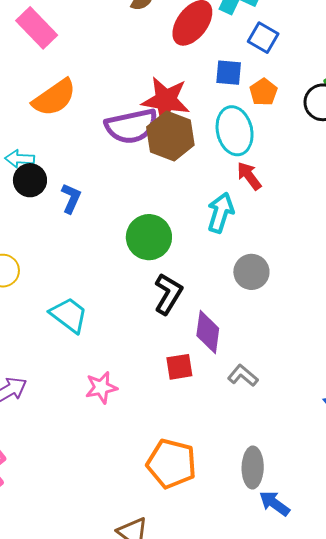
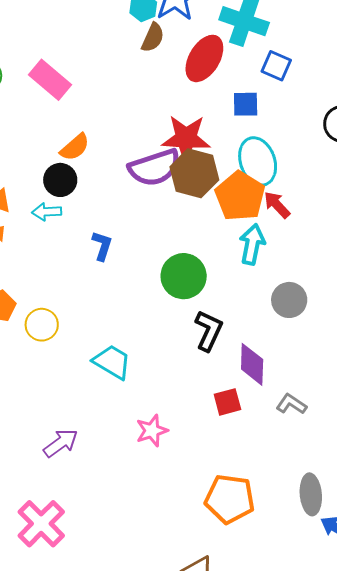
orange pentagon: (263, 92) -> (240, 196), moved, size x1.8
orange semicircle: (54, 98) -> (75, 147), size x0.7
black circle: (30, 180) -> (60, 180), moved

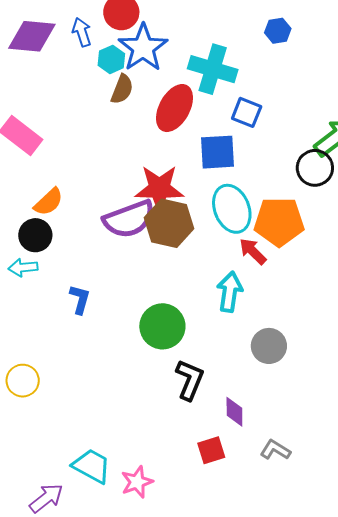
blue square: (246, 104) -> (218, 152), size x1.4
orange pentagon: (240, 196) -> (279, 222), moved, turned -30
cyan trapezoid: (112, 362) -> (92, 466), moved
purple diamond: (252, 364) -> (234, 412), size x0.7

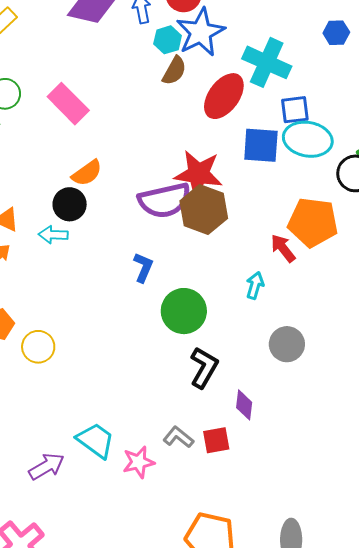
blue square: (247, 112) -> (295, 110), turned -36
cyan ellipse: (232, 209) -> (308, 139), moved, turned -66
cyan arrow: (230, 292) -> (255, 285), size x0.7
blue L-shape: (80, 299) -> (143, 267), moved
gray L-shape: (275, 450) -> (178, 437), moved

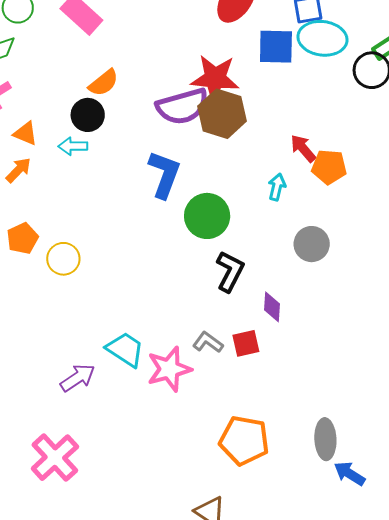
orange pentagon: (313, 222) -> (329, 167), moved, size x0.7
blue L-shape: (143, 267) -> (164, 174), size x1.6
pink star: (139, 462) -> (169, 369), size x1.4

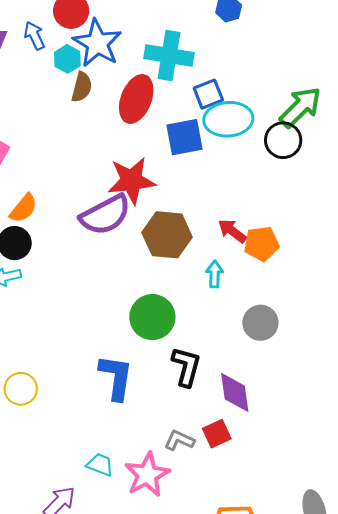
brown hexagon: (222, 114) -> (167, 235), moved
blue L-shape: (164, 174) -> (116, 377), moved
purple diamond: (272, 307) -> (235, 392), size x1.4
cyan trapezoid: (125, 349) -> (100, 465), size x0.7

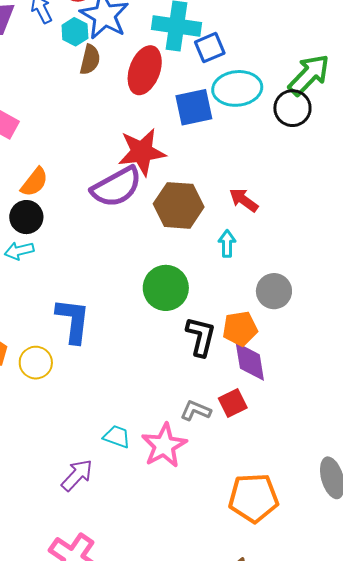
blue square: (208, 94) -> (210, 48), moved
orange pentagon: (262, 244) -> (240, 329), moved
blue L-shape: (116, 377) -> (73, 320), moved

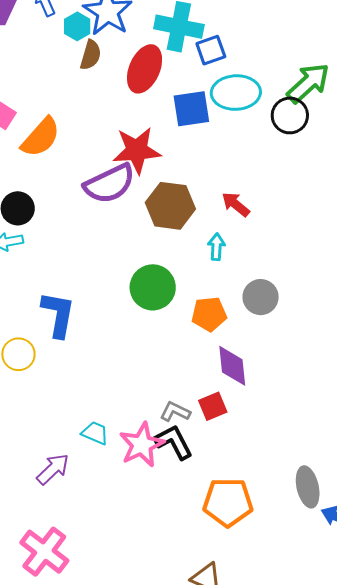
orange semicircle: (34, 182) -> (41, 137), moved, size x1.4
orange pentagon: (240, 329) -> (209, 314), moved
black L-shape: (201, 337) -> (174, 442), moved, turned -45

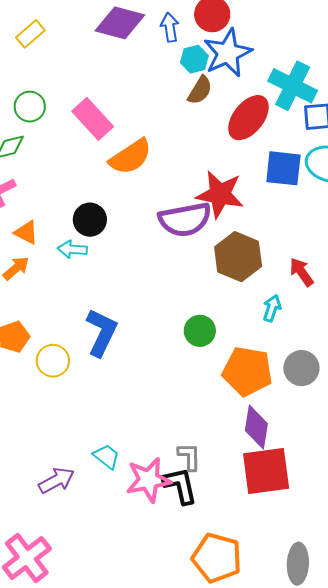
green circle: (153, 287) -> (200, 331), size x0.7
orange pentagon: (209, 314) -> (247, 371), size x1.4
red square: (213, 406) -> (266, 471), moved, size x1.8
gray L-shape: (175, 412) -> (189, 457), turned 48

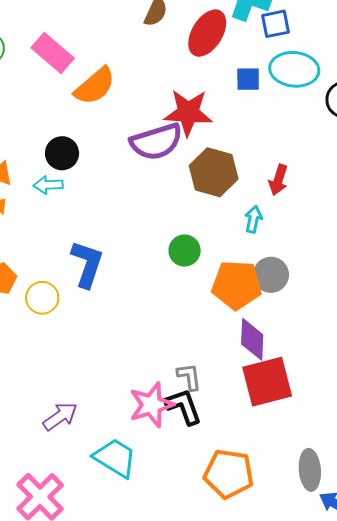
blue square: (283, 168) -> (248, 79), size x0.7
red arrow: (301, 272) -> (278, 180), turned -120
gray circle: (301, 368) -> (271, 275), moved
cyan trapezoid: (106, 457) -> (115, 458), moved, size x1.6

